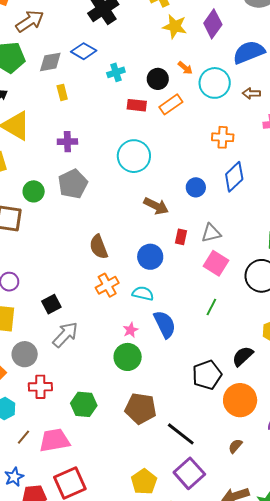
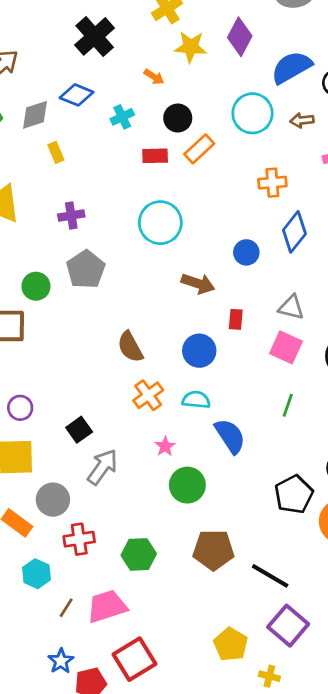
orange arrow: (185, 68) -> (154, 77), moved
gray triangle: (211, 233) -> (291, 307), moved, turned 35
pink star: (131, 330) -> (165, 446), moved

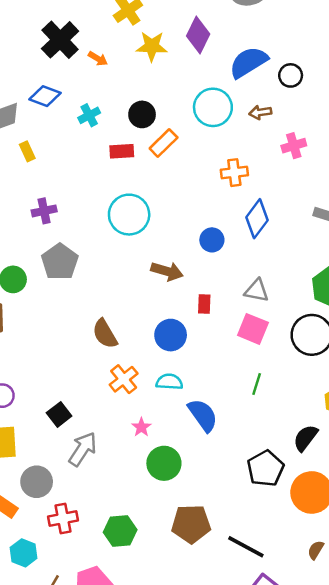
orange arrow: (154, 77) -> (98, 59), moved

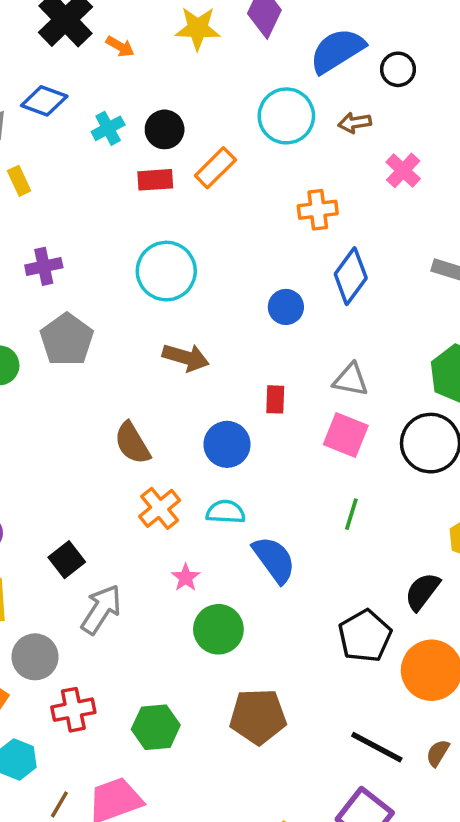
black circle: (142, 114) -> (165, 129), moved
pink cross: (294, 146) -> (403, 170), turned -30
brown arrow: (167, 271) -> (186, 357), moved
black line: (246, 547) -> (377, 747), moved

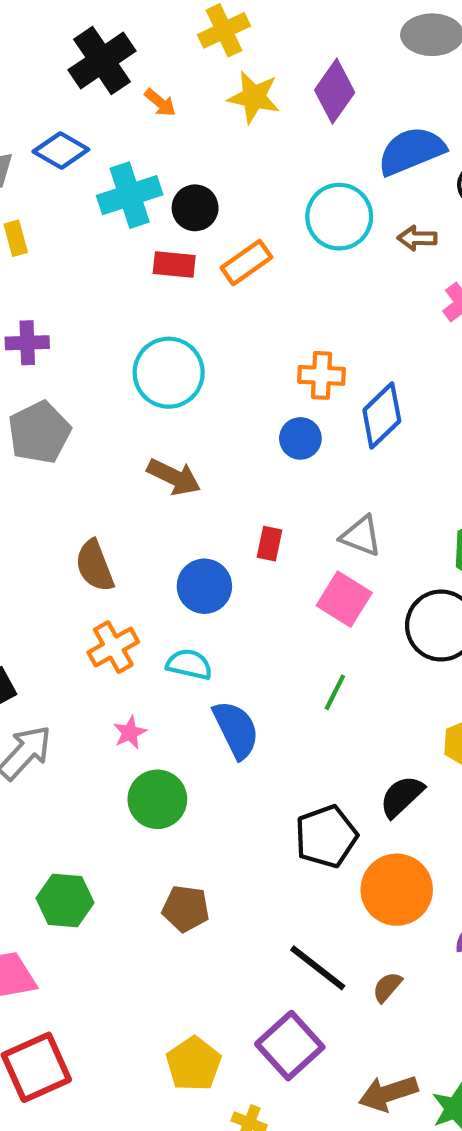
cyan cross: (108, 128) -> (130, 195), size x1.6
orange cross: (318, 210) -> (321, 375), moved
brown pentagon: (258, 716) -> (186, 909), size x0.7

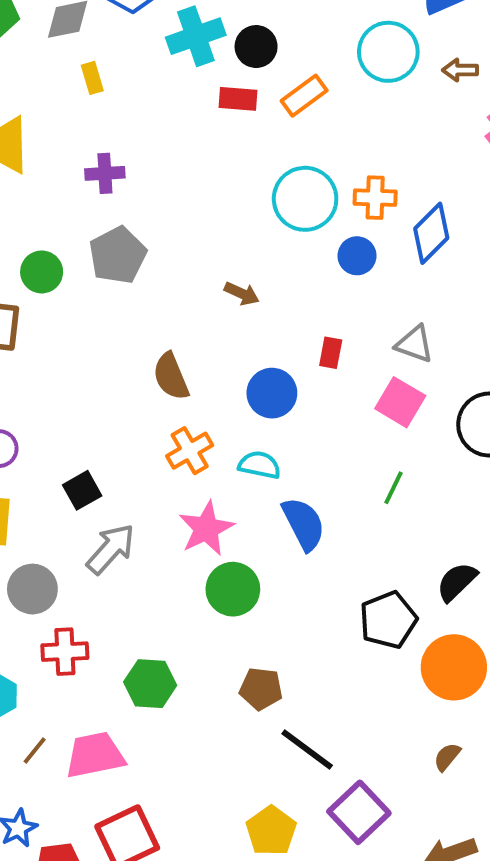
cyan circle: (169, 373) -> (305, 199), moved
brown arrow: (174, 477) -> (242, 294), size x0.7
pink star: (130, 733) -> (206, 529), size x1.8
black line: (318, 968) -> (307, 750), moved

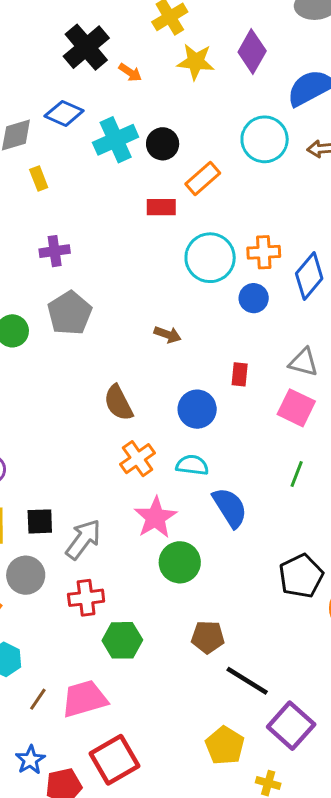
red rectangle: (238, 99) -> (161, 207), moved
black square: (82, 490) -> (40, 521), moved, turned 32
red cross: (65, 652) -> (86, 598), moved

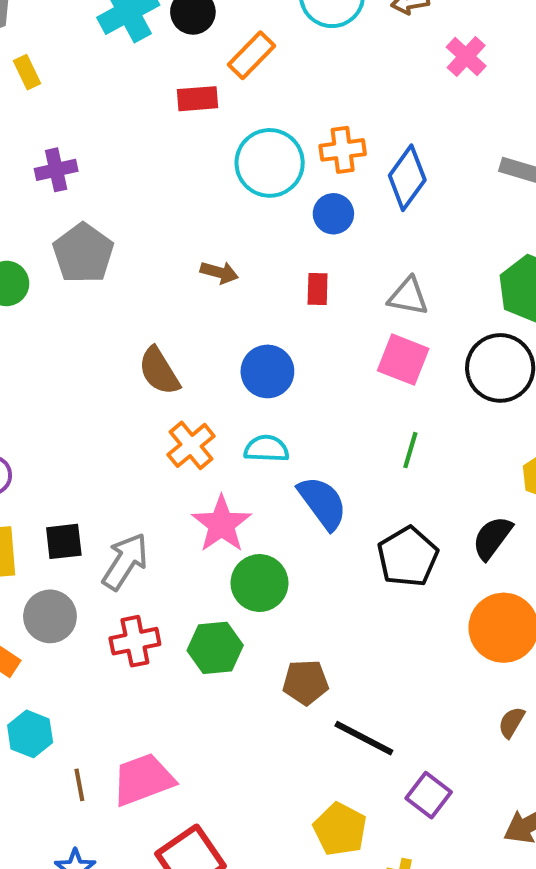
red rectangle: (240, 374) -> (318, 289), moved
black pentagon: (301, 576) -> (408, 557), moved
green hexagon: (122, 640) -> (215, 648), moved
brown line: (38, 699) -> (79, 785), turned -40
purple square: (291, 726) -> (429, 795), size x0.7

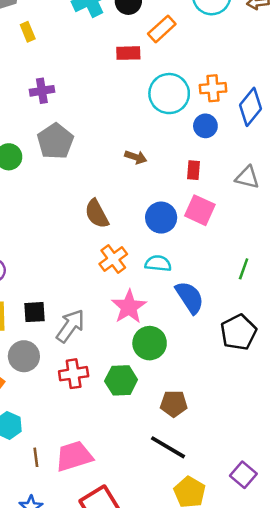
pink square: (403, 360) -> (200, 210), moved
black line: (364, 738) -> (168, 447), moved

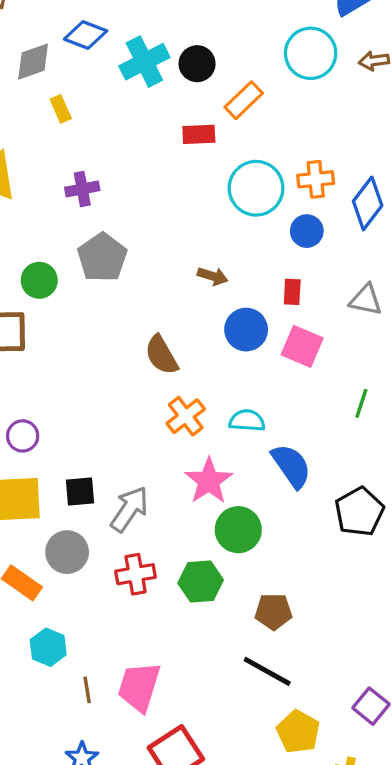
blue circle: (161, 218) -> (246, 330), moved
green line: (244, 269) -> (361, 403), moved
pink trapezoid: (74, 456) -> (139, 687), turned -54

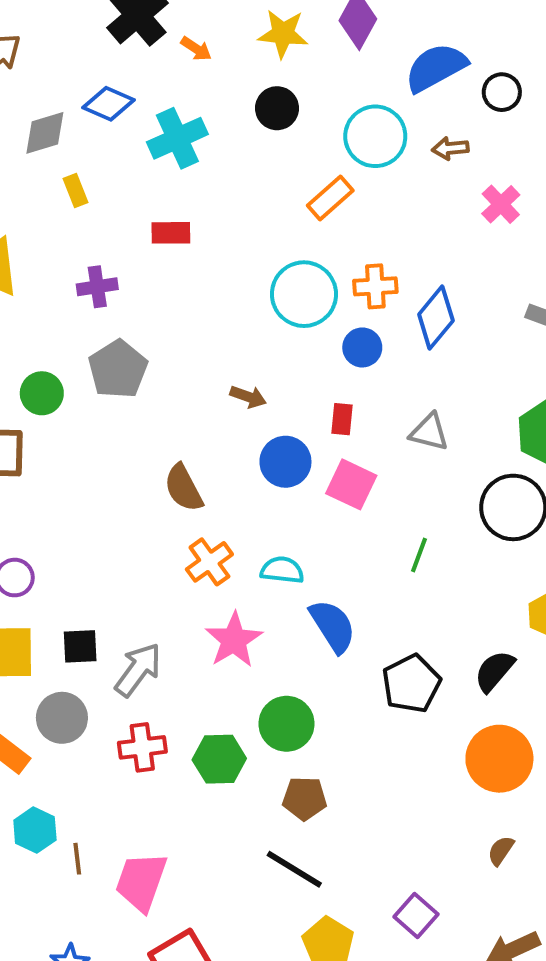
black circle: (197, 64) -> (277, 108), moved
orange rectangle: (244, 100) -> (330, 198), moved
red rectangle: (199, 134) -> (171, 233), moved
green circle: (238, 530) -> (287, 724), moved
brown line: (87, 690) -> (77, 859), moved

